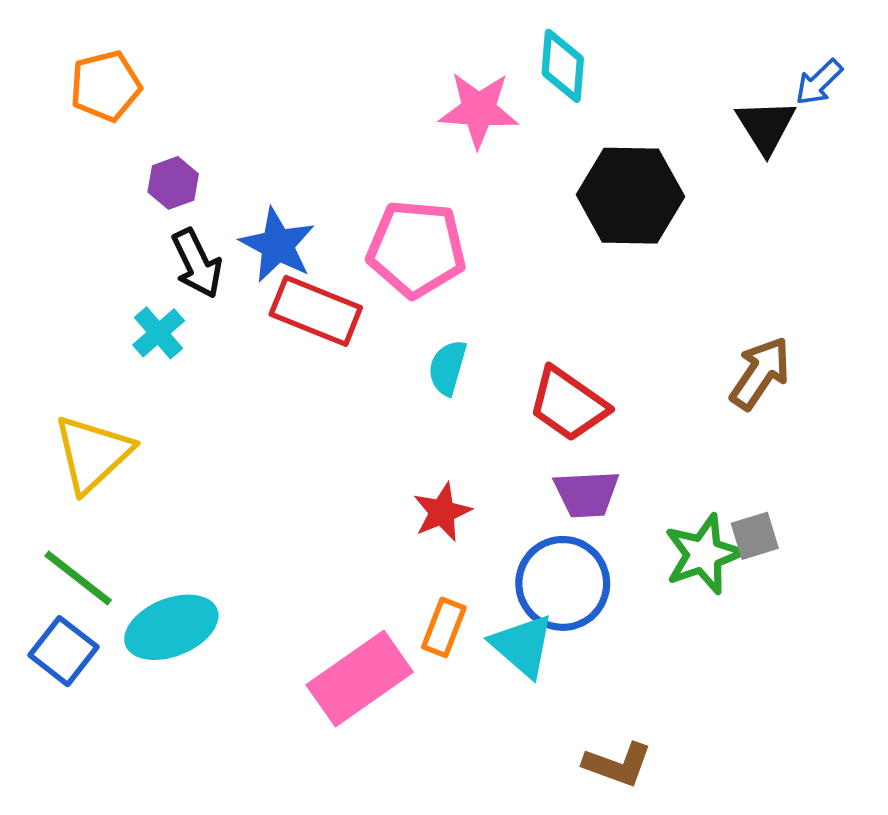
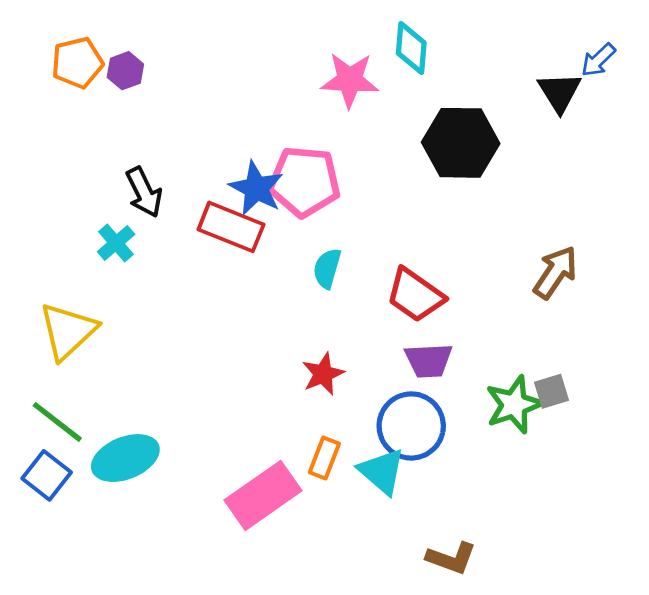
purple hexagon: (173, 183) -> (125, 71), moved
blue star: (277, 245) -> (256, 188), moved

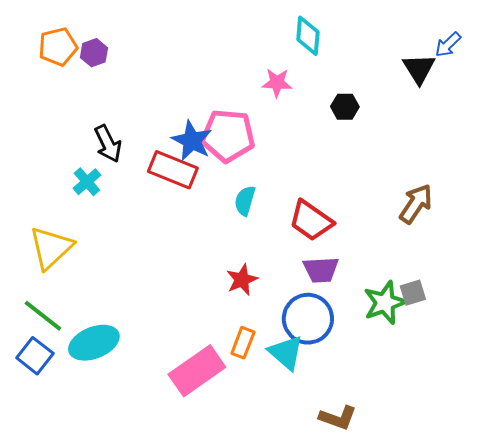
pink star: (350, 80) -> (277, 83), moved, size x0.7
black hexagon: (461, 143) -> (345, 107), size x0.5

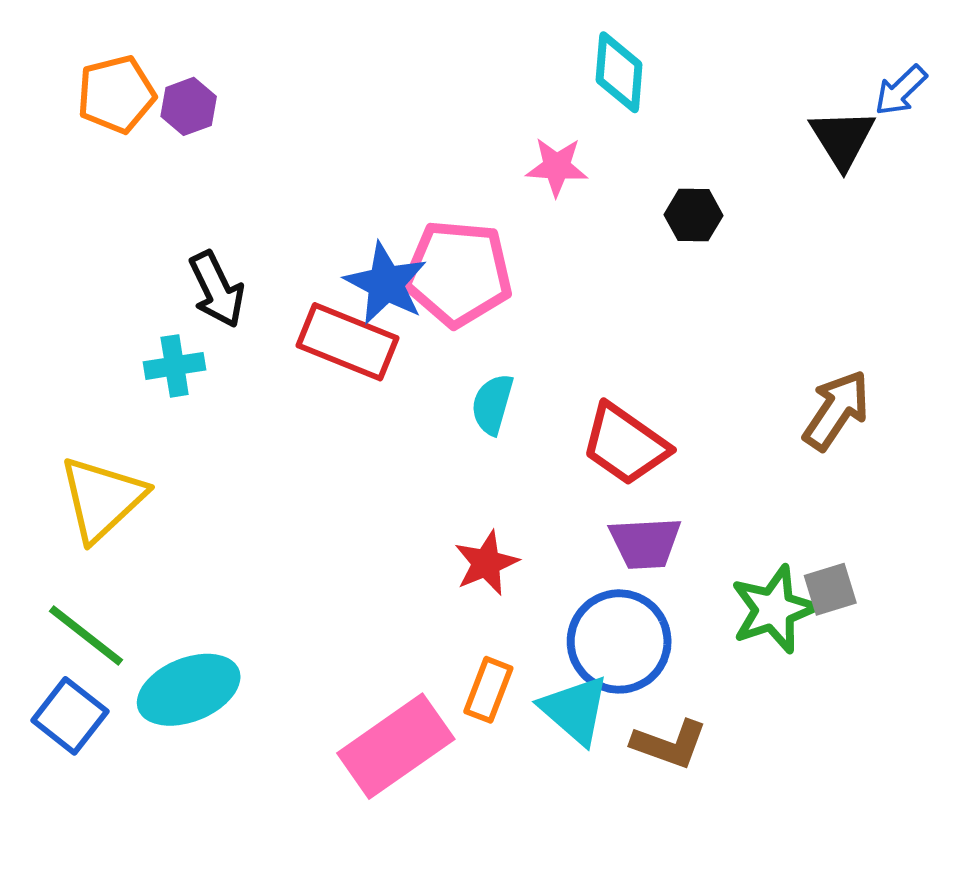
cyan cross: (87, 182) -> (175, 366), turned 32
brown L-shape: (338, 418) -> (669, 744), moved

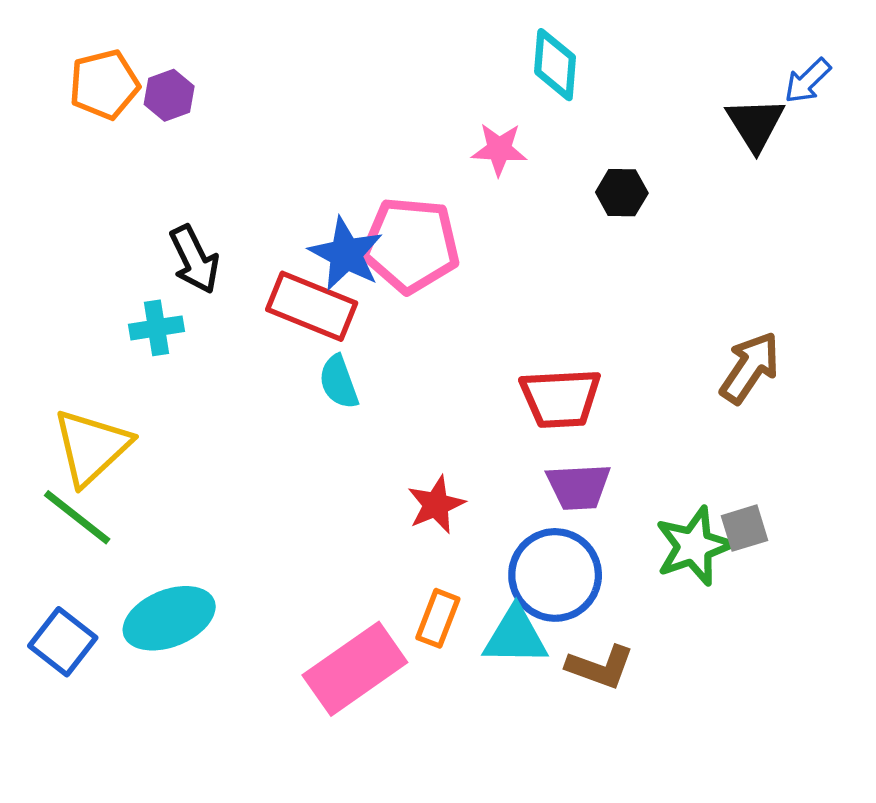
cyan semicircle: (492, 404) -> (339, 382), moved, turned -36
red trapezoid: (625, 444) -> (560, 398), turned -38
green line: (86, 635) -> (77, 517), moved
cyan triangle: (575, 710) -> (515, 636), turned -40

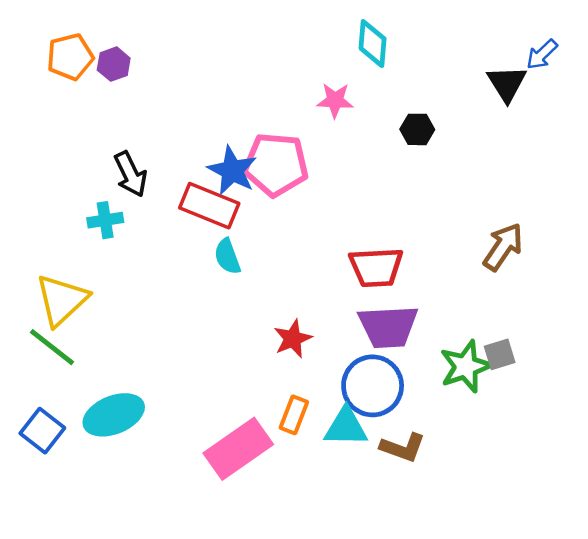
purple trapezoid: (579, 487) -> (388, 327), size x1.4

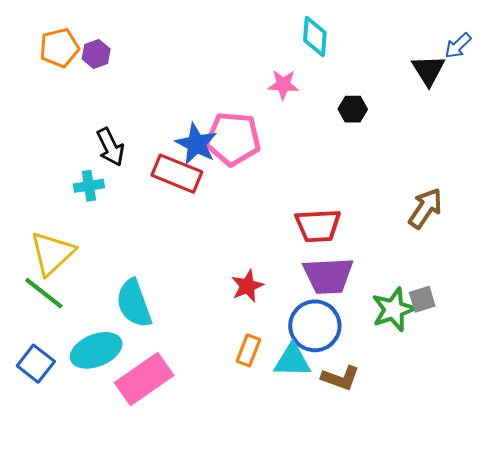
cyan semicircle: (227, 256) -> (134, 303), moved, size x1.6
pink rectangle: (238, 449) -> (144, 379), moved

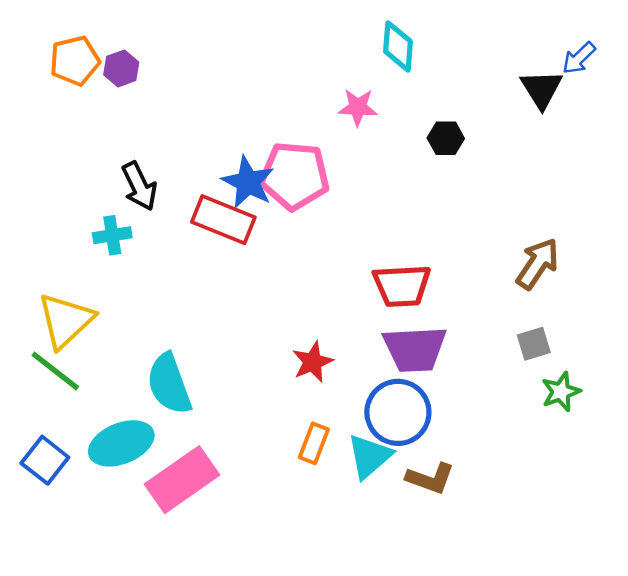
gray square: (422, 299) -> (534, 344), moved
green star: (394, 309) -> (561, 392), moved, size x0.7
cyan triangle: (292, 361) -> (369, 456), turned -42

